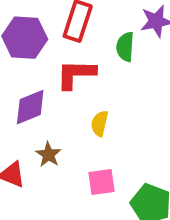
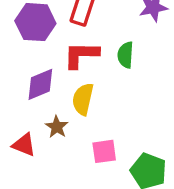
green semicircle: (125, 47) -> (125, 55), moved
yellow semicircle: (100, 123) -> (83, 99), moved, size x1.4

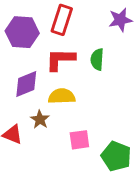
yellow semicircle: (83, 99) -> (62, 96), turned 75

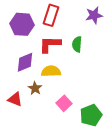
pink square: (79, 140) -> (64, 103), turned -35
green pentagon: (116, 156) -> (91, 115), turned 30

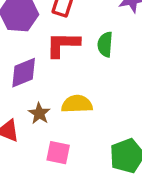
yellow semicircle: (51, 71) -> (77, 104), moved
pink square: (64, 103) -> (58, 153), moved, turned -35

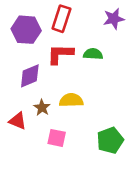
green semicircle: (105, 44) -> (93, 54), turned 90

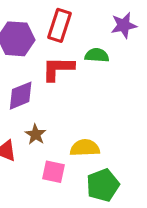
green semicircle: (93, 54) -> (97, 55), moved
yellow semicircle: (71, 100) -> (85, 148), moved
green pentagon: (110, 140) -> (103, 185), moved

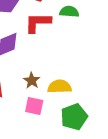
brown star: (36, 134) -> (32, 81), moved

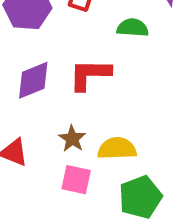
red L-shape: (38, 23) -> (90, 74), moved

